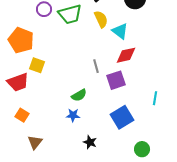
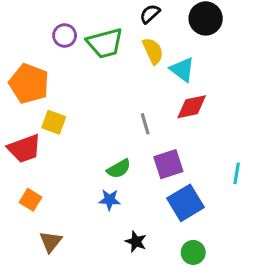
purple square: (116, 80) -> (168, 164), moved
green circle: (142, 149) -> (193, 252), moved

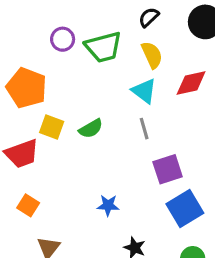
cyan triangle: (182, 70) -> (144, 91), moved
red diamond: (192, 107) -> (191, 83), moved
green semicircle: (119, 169) -> (91, 129), moved

